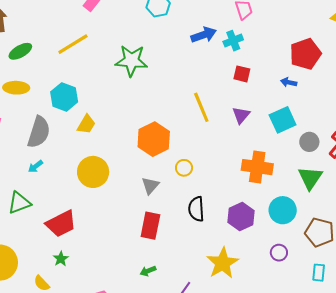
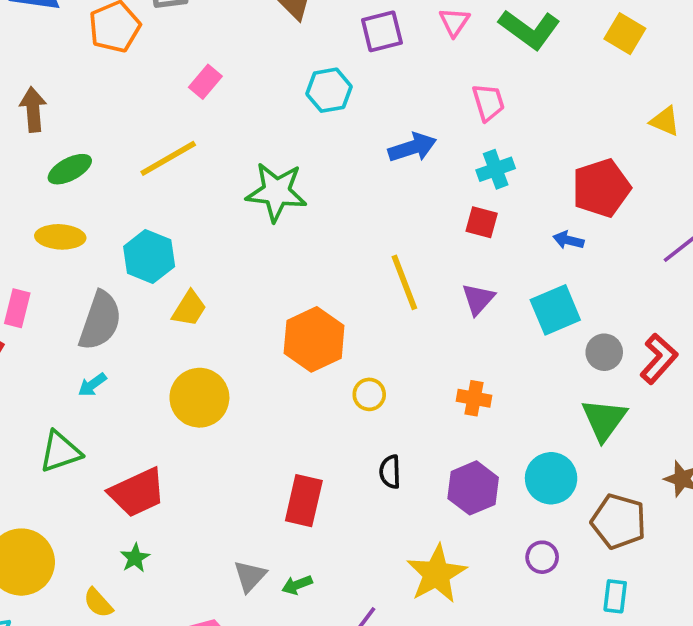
cyan cross: (233, 41) -> (496, 169), moved
orange cross: (257, 167) -> (474, 398), moved, size x0.6
gray triangle: (150, 186) -> (250, 576), moved
black semicircle: (196, 209) -> (390, 472), size x0.7

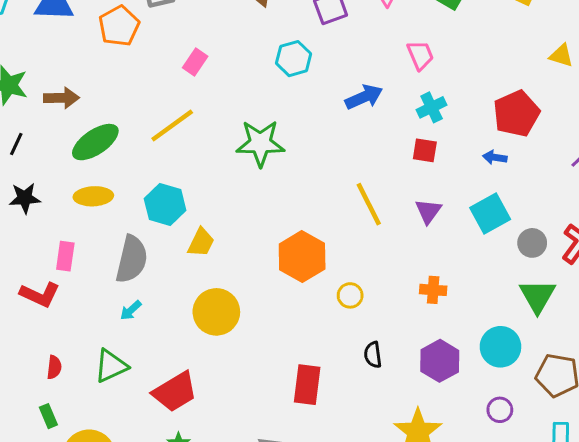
brown arrow: (33, 109) -> (61, 98), turned 100
green ellipse: (70, 169) -> (95, 142), size x1.4

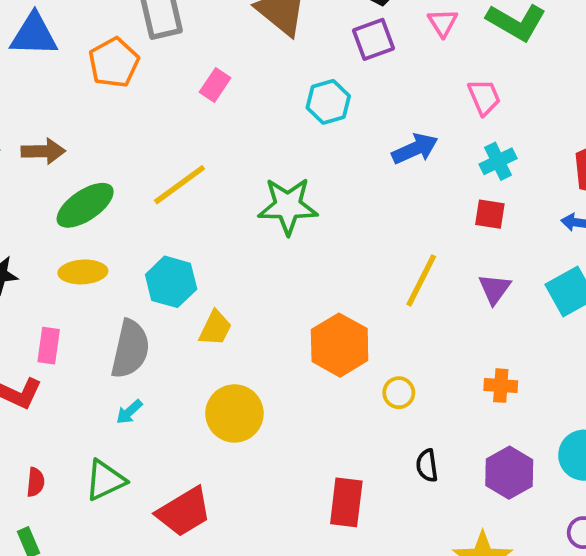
pink rectangle: (195, 62) -> (215, 85), moved
yellow line: (369, 204) -> (421, 280), turned 54

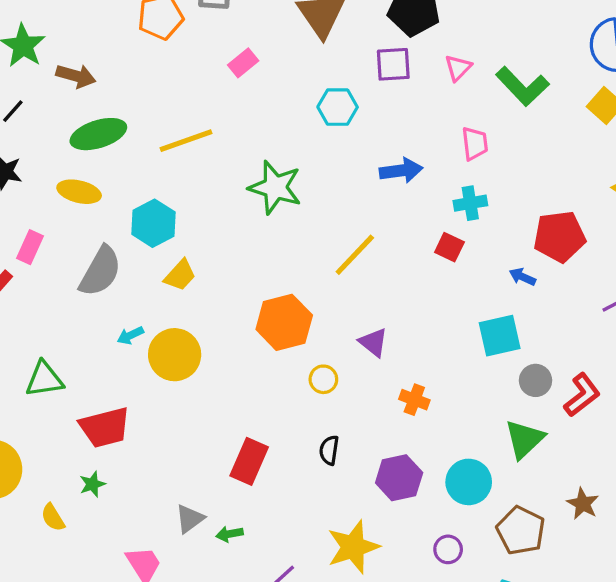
yellow line: (421, 280) -> (355, 255), moved
purple triangle: (495, 289) -> (373, 342), moved, turned -44
cyan arrow: (129, 412) -> (130, 335), moved

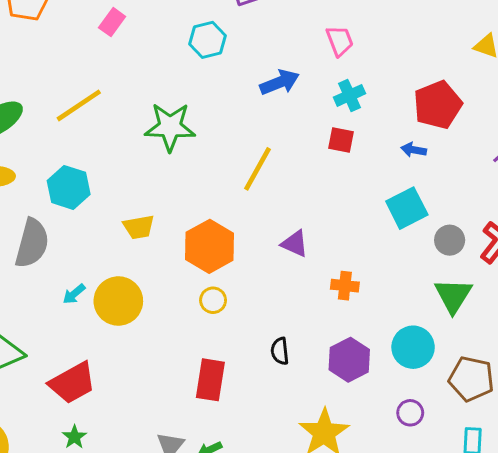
yellow trapezoid: (180, 275) -> (139, 227), moved, turned 52
yellow circle: (323, 379) -> (213, 300), moved

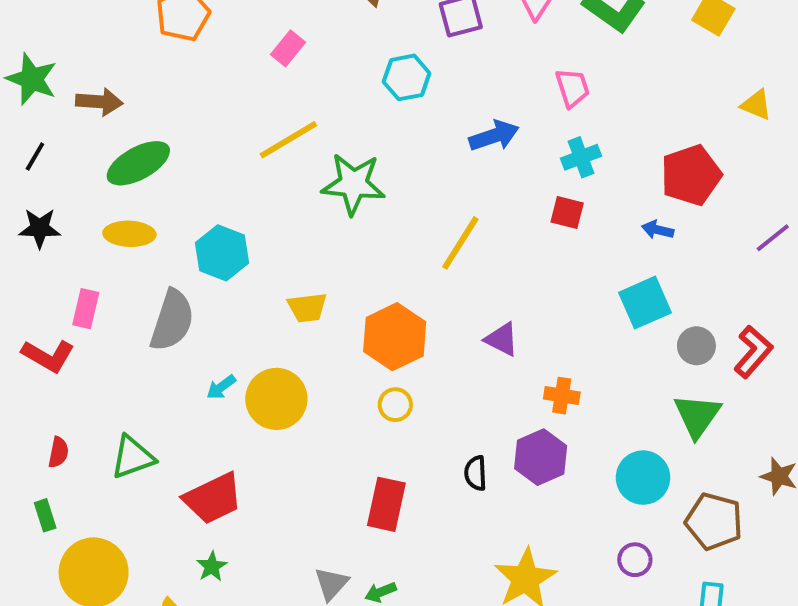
yellow line: (79, 105) -> (288, 140), moved
purple hexagon: (349, 360) -> (541, 457), moved

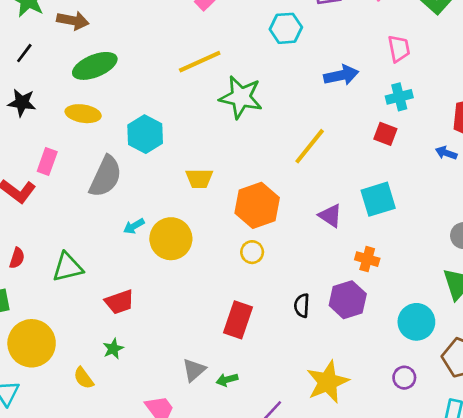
cyan square: (645, 303) -> (378, 199), moved
red trapezoid: (213, 498) -> (119, 302), size x0.7

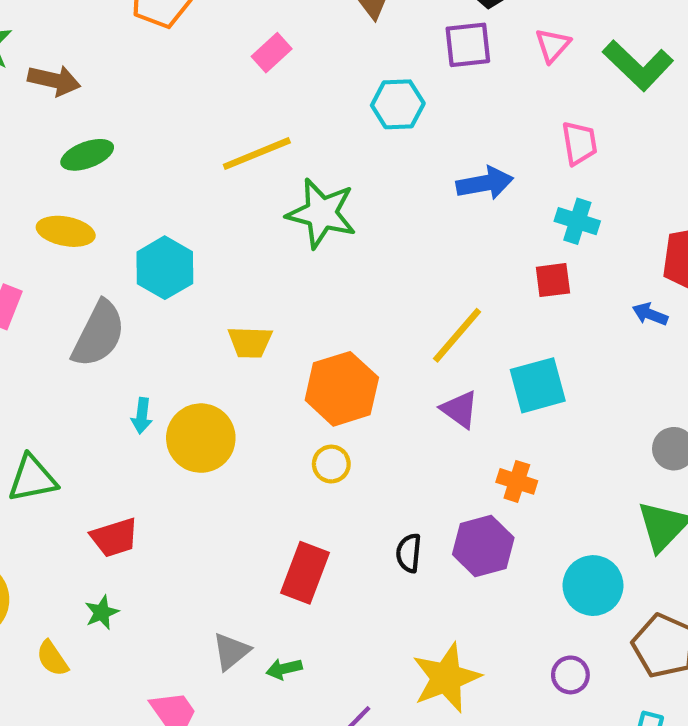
green ellipse: (95, 66) -> (87, 155), size x0.7
cyan cross: (399, 97) -> (577, 221), turned 30
red square: (385, 134) -> (553, 280), turned -30
yellow line: (310, 146) -> (457, 335), moved
cyan arrow: (134, 226) -> (142, 416), turned -55

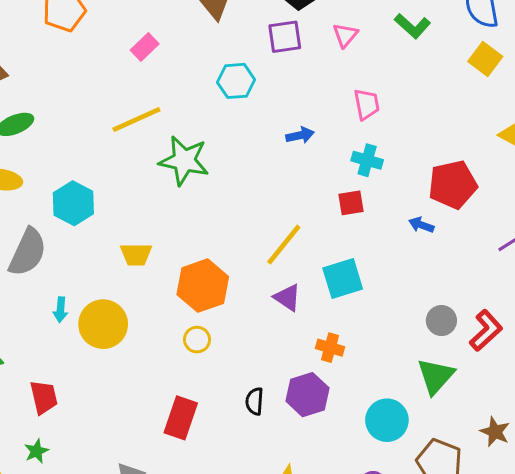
green L-shape: (638, 65) -> (412, 26), moved, size x0.7
blue arrow: (485, 183) -> (300, 135), size x0.7
red trapezoid: (114, 537) -> (44, 397), turned -84

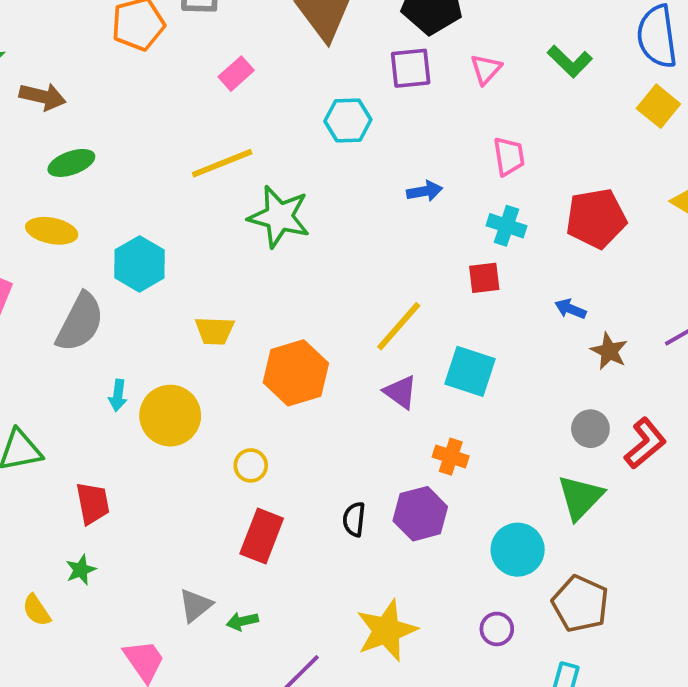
red pentagon: (453, 185) -> (596, 218), moved
cyan square: (343, 278) -> (470, 371), turned 33
yellow circle: (197, 340) -> (251, 465), moved
brown star: (495, 432) -> (609, 351), moved

